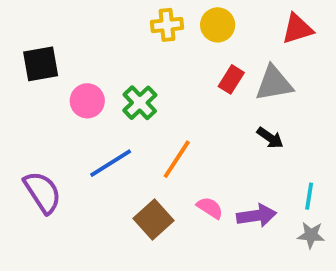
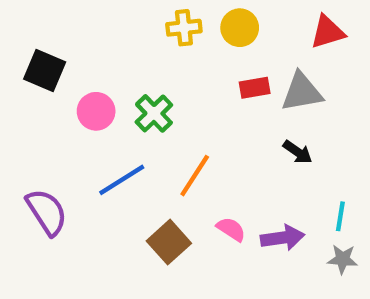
black square: (41, 64) -> (45, 71), turned 33
red rectangle: (231, 79) -> (255, 88), turned 48

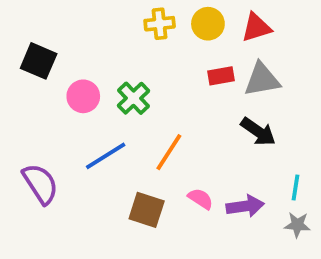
red triangle: (328, 32) -> (256, 27), moved
black arrow: (298, 152) -> (258, 132), size x1.4
brown square: (169, 242) -> (147, 210), turned -30

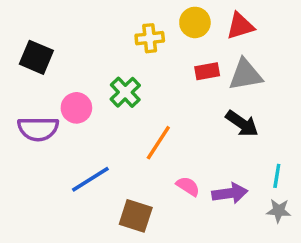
yellow cross: (160, 24) -> (150, 38), moved
pink circle: (83, 96) -> (76, 108), moved
blue line: (106, 156) -> (90, 179), moved
purple semicircle: (40, 184) -> (38, 129), moved, turned 123
brown square: (147, 210) -> (136, 216), moved

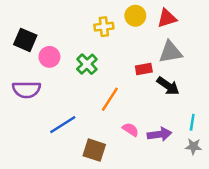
red rectangle: (207, 71) -> (144, 69), moved
pink circle: (76, 108) -> (49, 57), moved

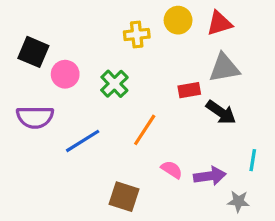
blue line: (63, 125) -> (83, 141), moved
gray star: (193, 146) -> (238, 201), moved

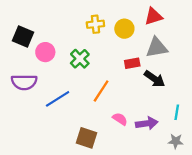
yellow circle: (178, 20) -> (124, 29), moved
gray star: (238, 201) -> (176, 141), moved

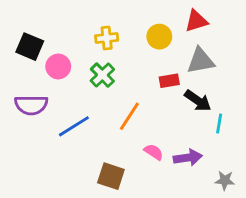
yellow cross: (95, 24) -> (107, 38), moved
cyan line: (177, 112) -> (219, 123), moved

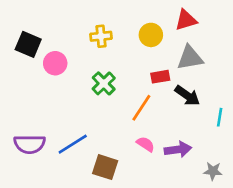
green cross: (102, 75) -> (104, 83), moved
purple semicircle: (31, 105) -> (30, 144), moved
orange line: (129, 116) -> (141, 108), moved
cyan line: (219, 123) -> (220, 117), moved
blue line: (74, 126) -> (73, 144), moved

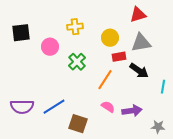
yellow circle: (151, 35) -> (110, 38), moved
black square: (28, 44) -> (21, 33), turned -30
pink circle: (55, 63) -> (50, 47), moved

